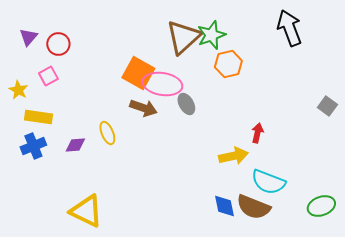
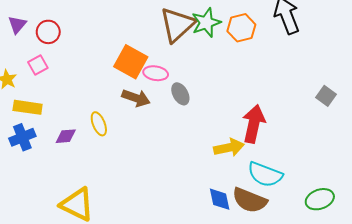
orange hexagon: (228, 64) -> (241, 28), moved
pink ellipse: (162, 84) -> (156, 73), size x0.6
red arrow: (257, 133) -> (254, 124), size x1.8

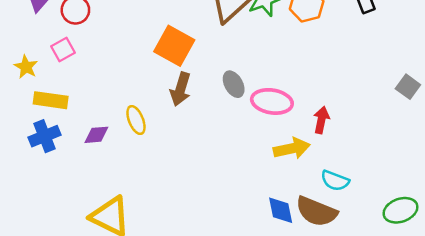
pink ellipse: (156, 73) -> (272, 101), moved, size x1.4
brown arrow: (136, 98) -> (180, 89), turned 88
red arrow: (254, 124) -> (321, 120), size x0.6
cyan semicircle: (265, 174) -> (335, 181), size x0.7

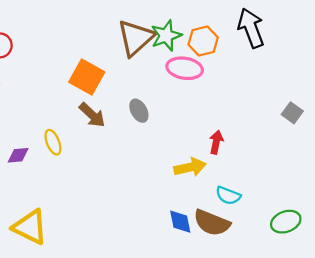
brown arrow: (180, 89) -> (92, 115), turned -64
pink ellipse: (272, 101) -> (185, 68), moved

